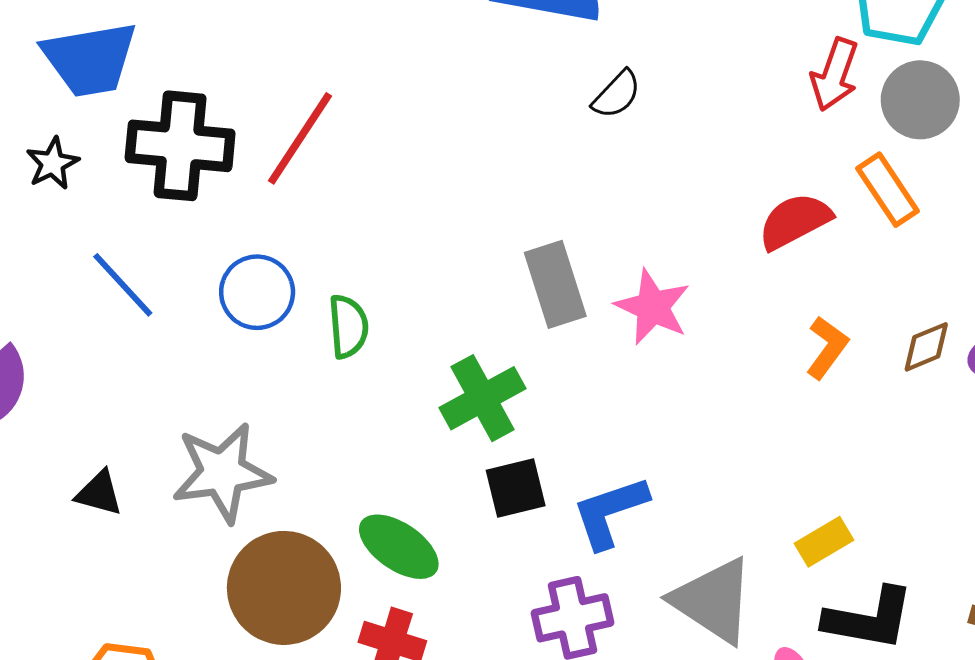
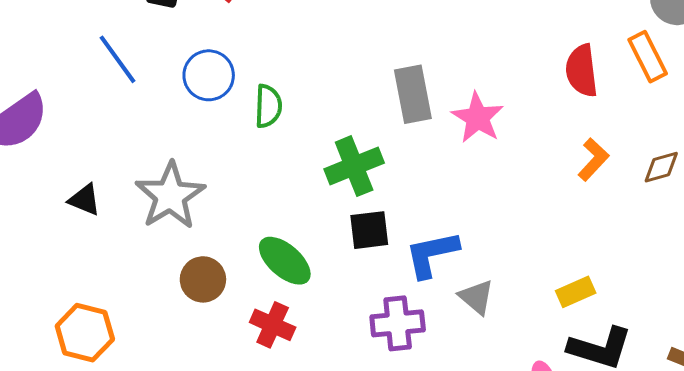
red semicircle: (795, 221) -> (582, 71), turned -76
gray star: (222, 473) -> (170, 196), turned -30
brown circle: (284, 588) -> (203, 279), size x0.6
gray triangle: (713, 601) -> (476, 297), moved, size x0.6

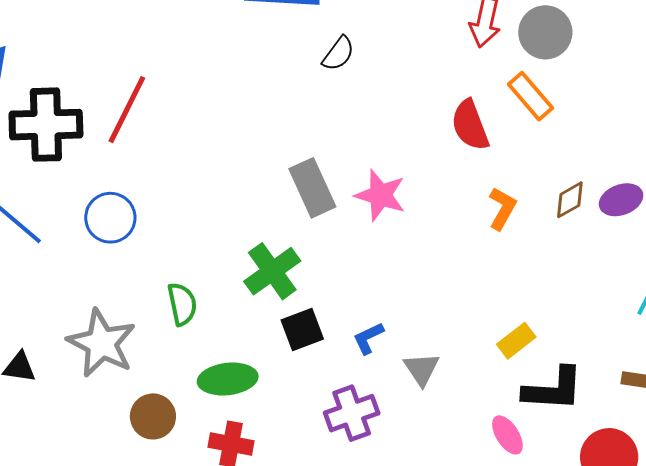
green semicircle: (268, 106) -> (182, 304), moved
blue L-shape: (432, 254) -> (368, 338), size x0.6
green ellipse: (285, 261) -> (228, 379), turned -34
gray triangle: (476, 297) -> (422, 369), turned 30

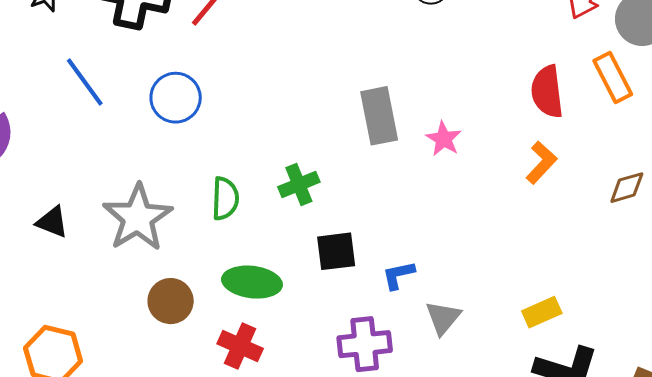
pink star: (380, 195) -> (444, 139), size x0.7
orange L-shape: (502, 208) -> (541, 163), moved
green cross: (272, 271) -> (299, 184), moved, size x0.7

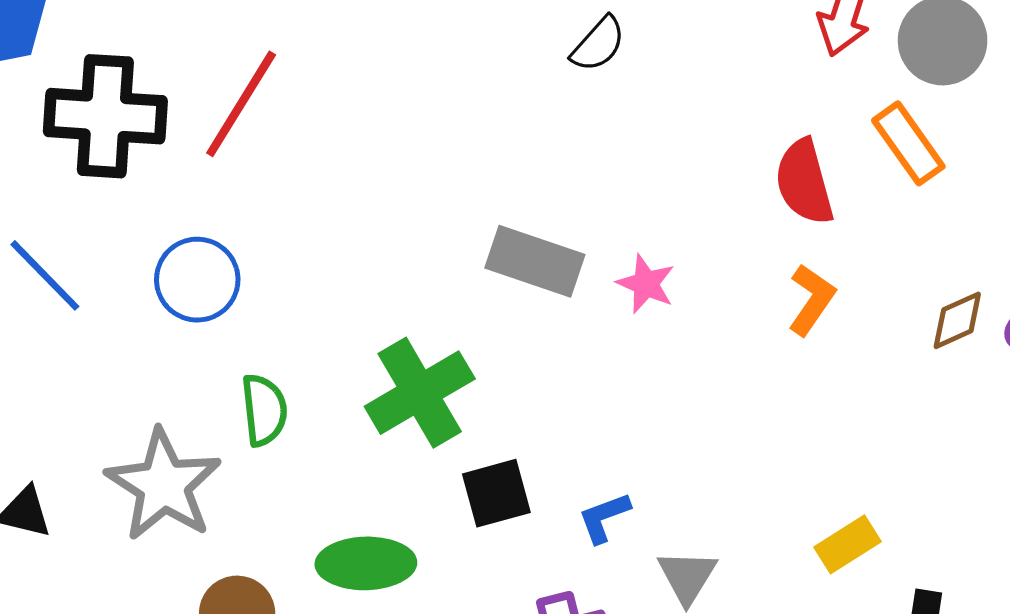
gray rectangle: (379, 116) -> (535, 261), turned -52
green cross: (299, 184) -> (420, 393), size x1.6
green semicircle: (225, 198) -> (264, 410), moved

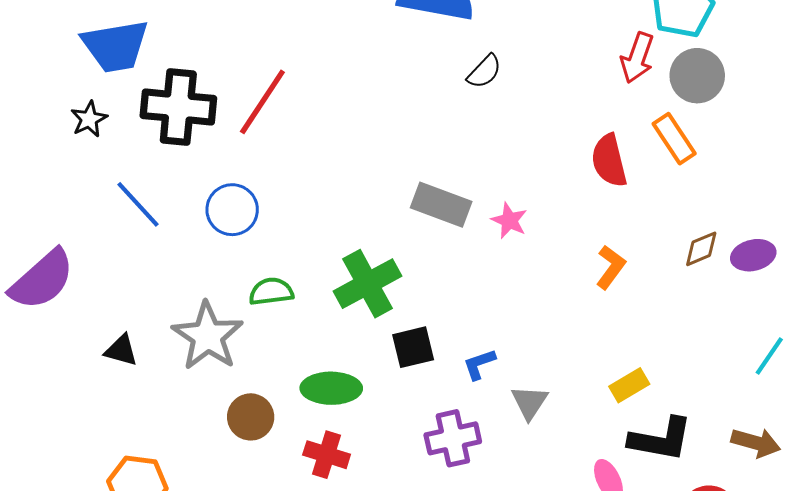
orange L-shape: (811, 300) -> (611, 267), moved
green semicircle: (264, 410) -> (271, 292), turned -93

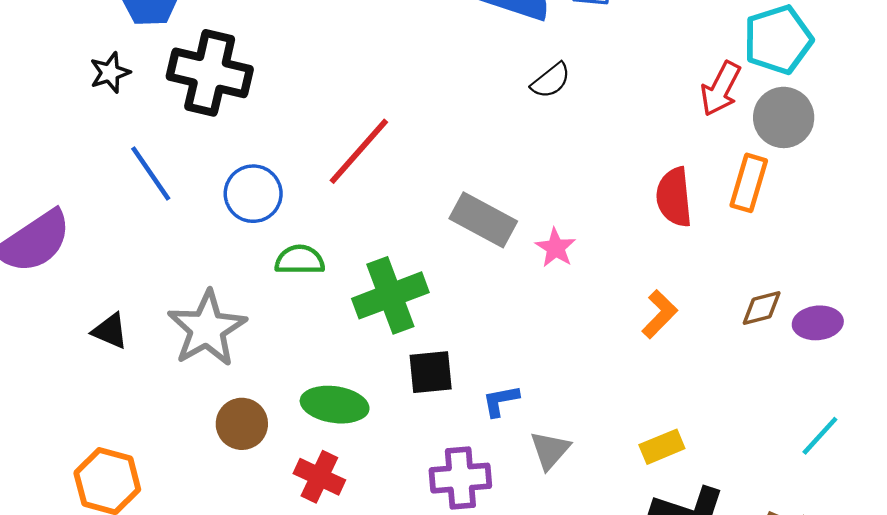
red line: (262, 102) -> (359, 151), moved
orange rectangle: (674, 139) -> (749, 183), turned 42
green semicircle: (271, 292) -> (300, 260), moved

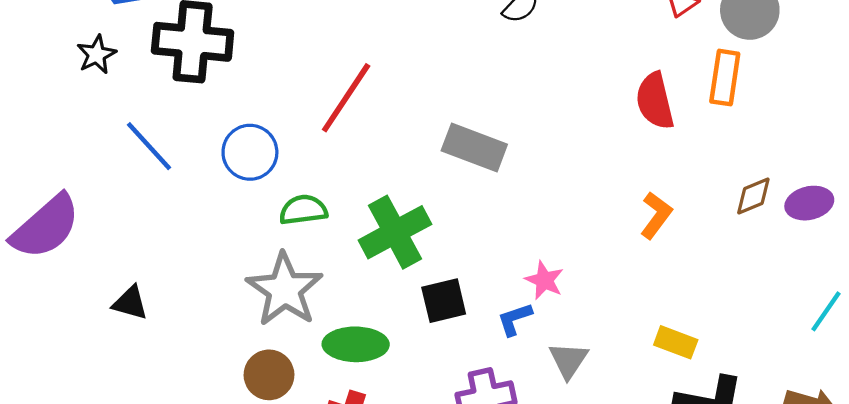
pink star: (556, 248) -> (544, 280), moved
gray star: (207, 329) -> (285, 290), moved
yellow rectangle: (662, 447) -> (676, 342), turned 51

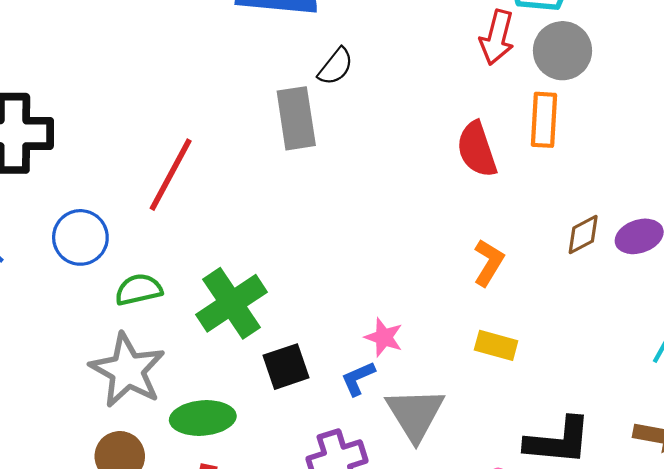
gray rectangle: (474, 148) -> (296, 118), moved, turned 66
yellow rectangle: (676, 342) -> (496, 345), moved
gray triangle: (568, 360) -> (415, 414), size x1.5

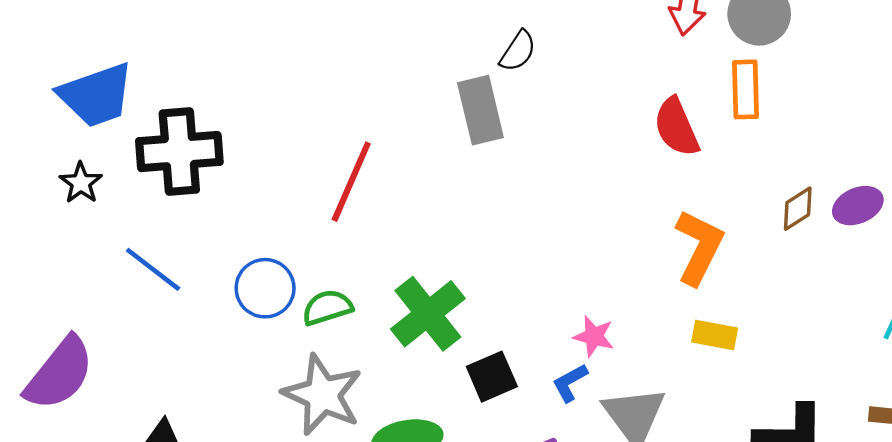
blue circle: (80, 237) -> (265, 288), moved
orange L-shape: (489, 263) -> (699, 247), size x1.5

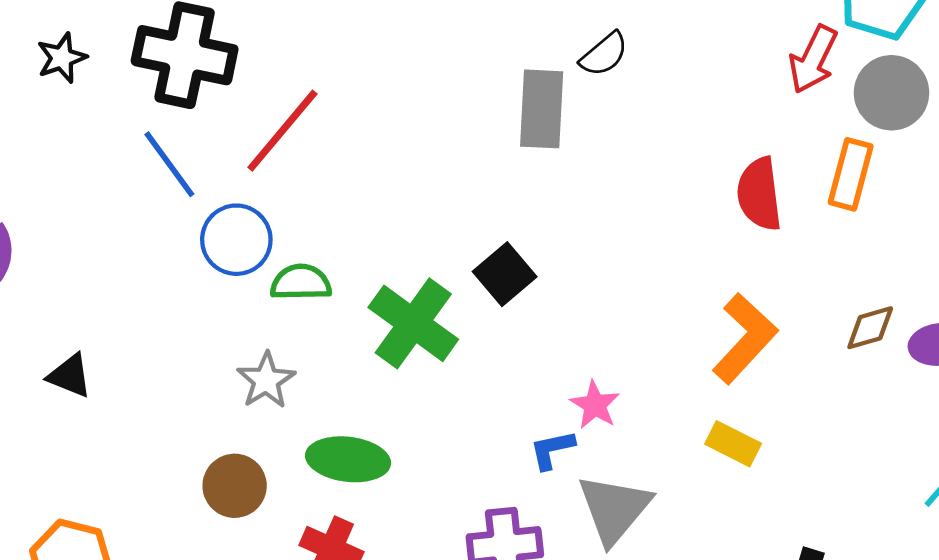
red line: (351, 182) -> (282, 131), moved
blue line: (153, 269) -> (169, 164), moved
green cross: (428, 314) -> (413, 323), turned -32
black square: (492, 377) -> (505, 274), moved, turned -33
gray star: (322, 395) -> (266, 380), size x0.6

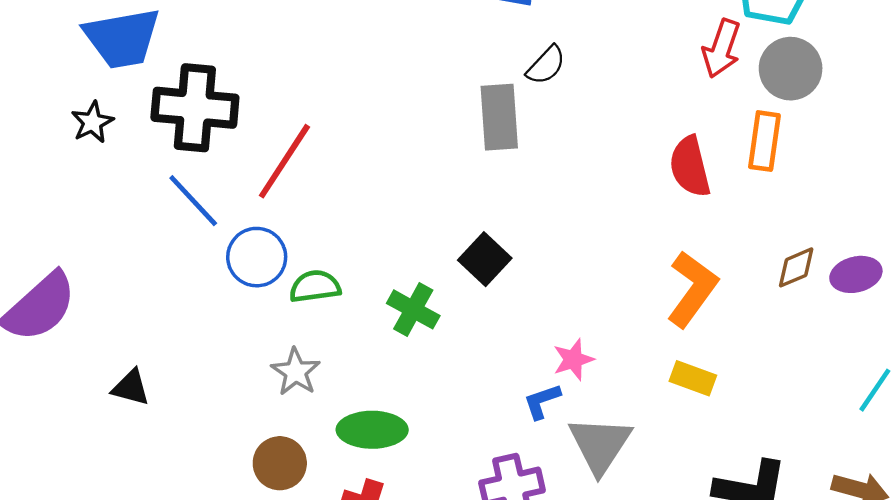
green cross: (413, 323) -> (413, 309), size x0.7
pink star: (595, 405) -> (573, 360), turned 30

